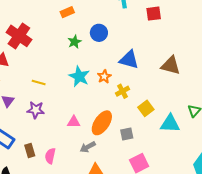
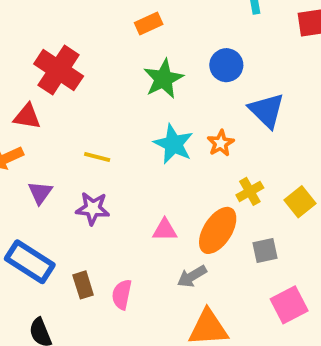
blue circle: (99, 33) -> (226, 65), moved
green star: (75, 42) -> (163, 79), size x1.5
blue triangle: (129, 60) -> (267, 110), turned 30
yellow cross: (122, 91) -> (250, 191), moved

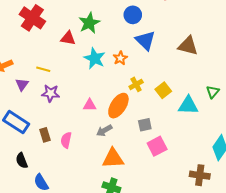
blue circle: (226, 65) -> (133, 15), moved
red triangle: (27, 116) -> (68, 38), moved
yellow line: (97, 157) -> (43, 69), moved
gray square: (265, 250) -> (145, 125), moved

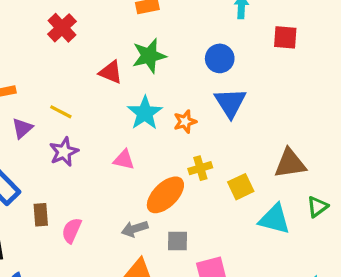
red cross: (32, 18) -> (62, 28), size x0.7
brown triangle: (188, 46) -> (290, 163), moved, turned -35
purple star: (51, 93) -> (64, 152), turned 30
pink triangle: (90, 105) -> (124, 160), moved
gray square: (145, 125) -> (178, 241), moved

